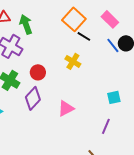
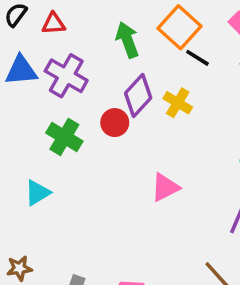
green arrow: (26, 24) -> (127, 40), moved
purple diamond: (33, 98) -> (138, 96), moved

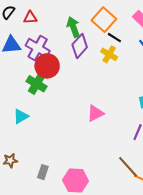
purple diamond: (138, 96) -> (80, 46), moved
yellow cross: (178, 103) -> (109, 54), moved
red circle: (115, 123) -> (47, 66), moved, size x1.5

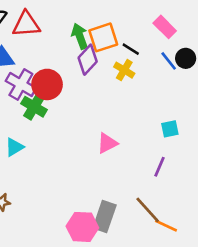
red triangle: (30, 18) -> (26, 24), size x1.6
orange square: (104, 20) -> (103, 37), moved, turned 30
purple cross: (38, 48) -> (21, 84), moved
gray rectangle: (43, 172) -> (105, 216), moved, size x1.6

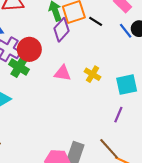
yellow cross: (124, 70) -> (92, 74), moved
cyan square: (170, 129) -> (127, 85), size x1.5
pink triangle: (107, 143) -> (62, 73), moved, turned 36

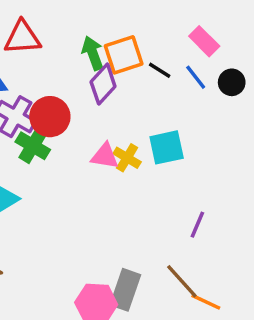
blue line: (126, 31) -> (196, 77), moved
yellow cross: (92, 74) -> (127, 158), moved
cyan square: (127, 85) -> (167, 147), moved

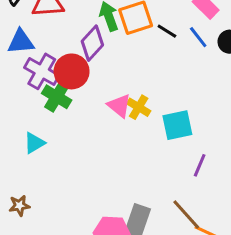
purple diamond: (103, 84) -> (92, 43), moved
cyan square: (167, 147) -> (177, 125), moved
pink triangle: (105, 156) -> (119, 106), turned 30

